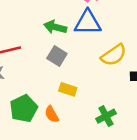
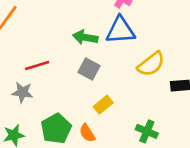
yellow rectangle: (68, 89) -> (103, 105), turned -54
green cross: (106, 116) -> (147, 131), turned -36

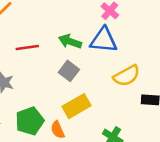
red line: (37, 66) -> (27, 47), moved
yellow rectangle: (103, 105) -> (77, 106), size x1.5

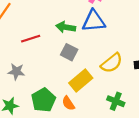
yellow semicircle: (127, 76) -> (112, 63), moved

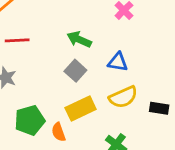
blue triangle: (94, 21) -> (118, 62), moved, size x0.7
red line: (31, 39) -> (17, 40), moved

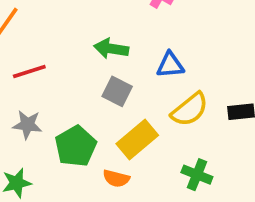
green pentagon: (30, 120) -> (76, 146), moved
orange semicircle: (59, 132) -> (116, 178), turned -42

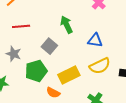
green arrow: (111, 49) -> (66, 25), turned 42
gray square: (117, 91) -> (49, 46), moved

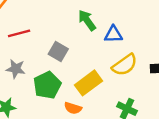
green arrow: (66, 25) -> (87, 20), moved

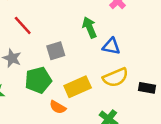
red line: (19, 33) -> (23, 25), turned 50
gray square: (58, 52) -> (56, 51), turned 30

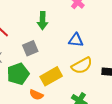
green arrow: (89, 27) -> (43, 21), moved, turned -150

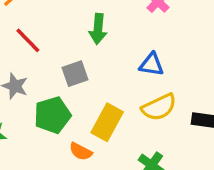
yellow rectangle: (51, 76) -> (107, 122), turned -35

